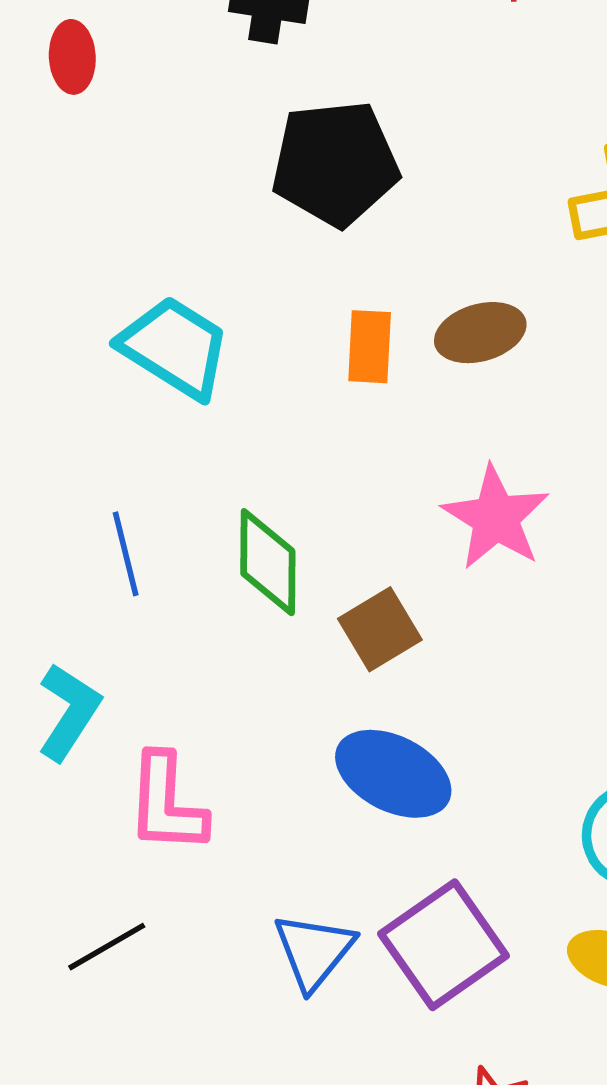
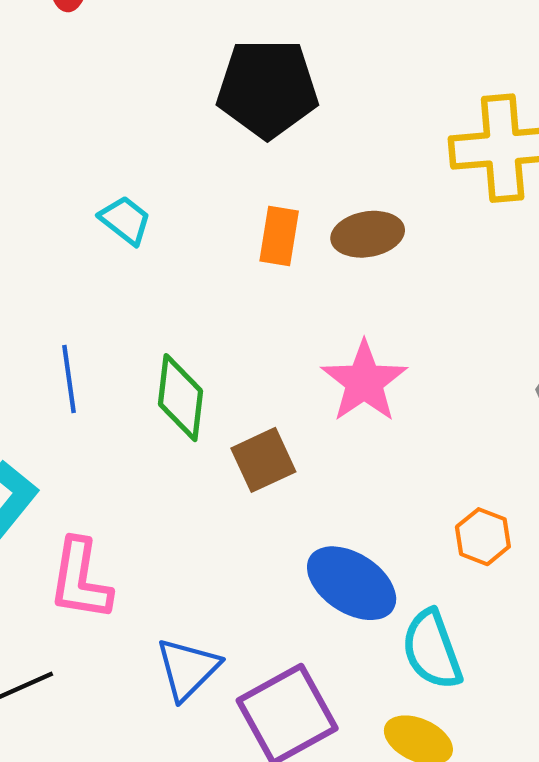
cyan trapezoid: (175, 347) -> (125, 220), size x0.6
blue ellipse: (393, 774) -> (352, 583), moved
blue triangle: (314, 951) -> (188, 669), moved

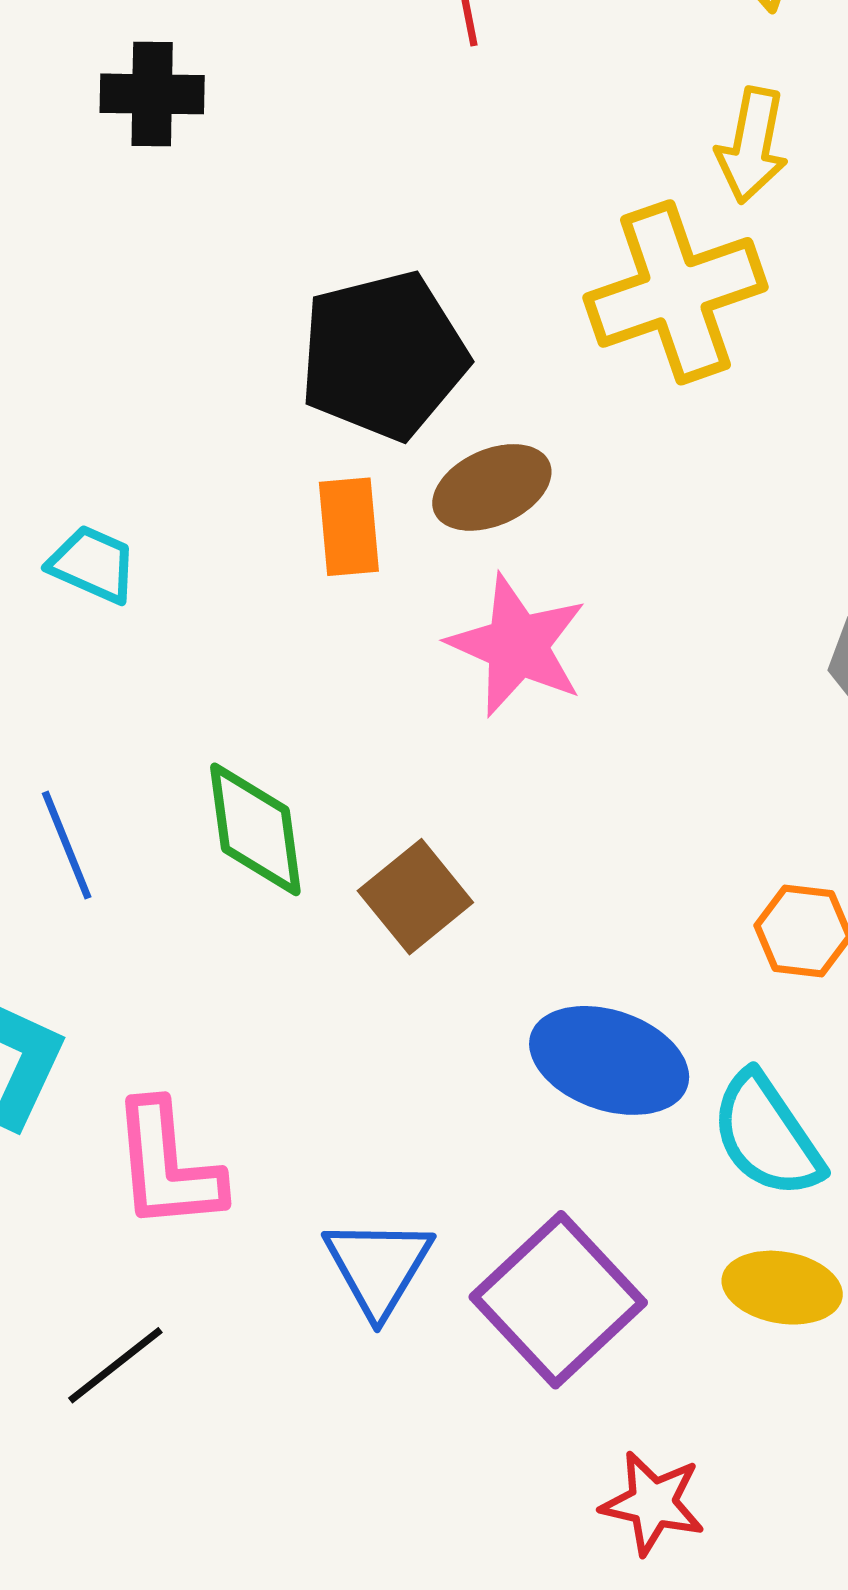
black pentagon: (267, 88) -> (383, 356), moved
pink star: (364, 382) -> (517, 645), moved

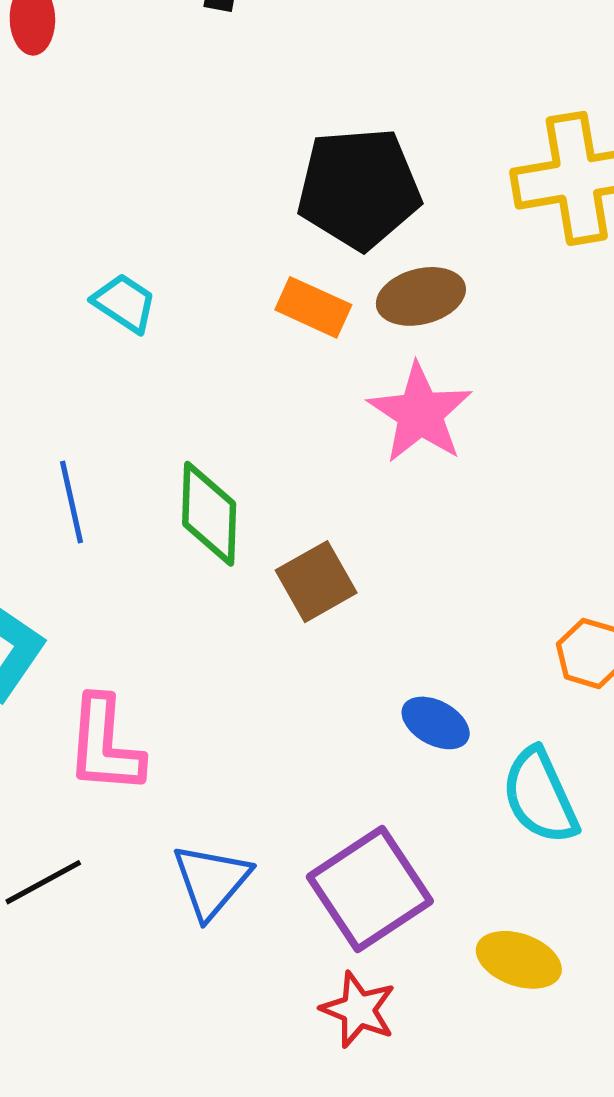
orange rectangle: (349, 527) -> (313, 307), turned -70
blue ellipse: (609, 1060) -> (436, 723), size x0.6
blue triangle: (378, 1267) -> (211, 881), moved
yellow ellipse: (782, 1288) -> (519, 960), moved
red star: (653, 1503) -> (358, 1010), moved

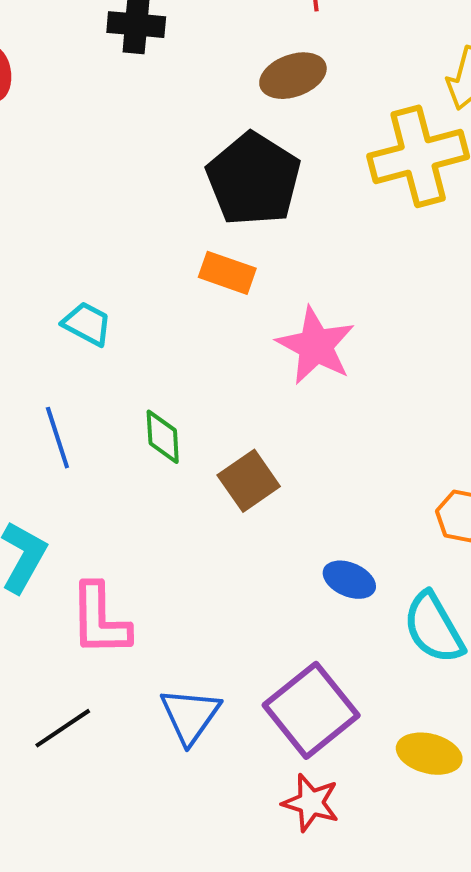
black pentagon: (359, 188) -> (253, 179), turned -30
brown ellipse: (421, 296) -> (293, 76), moved
cyan trapezoid: (124, 303) -> (87, 324), moved
green diamond: (209, 514) -> (163, 437), size x0.7

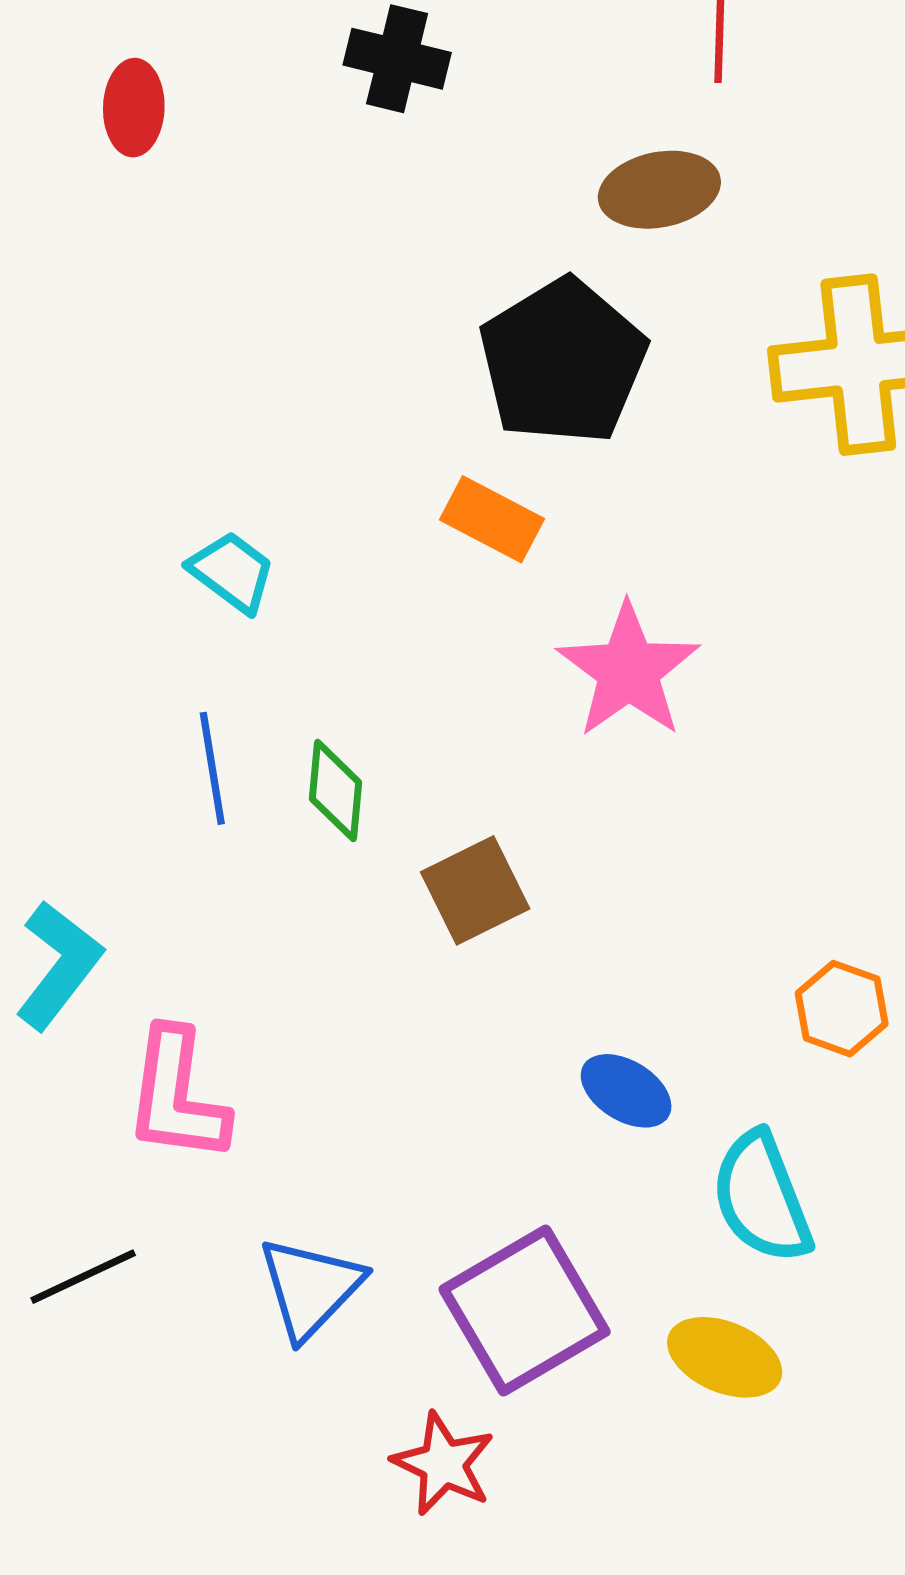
blue line: (57, 438) -> (212, 768), moved
yellow ellipse: (429, 754) -> (725, 1357), moved
red star: (311, 803) -> (443, 1464), moved

